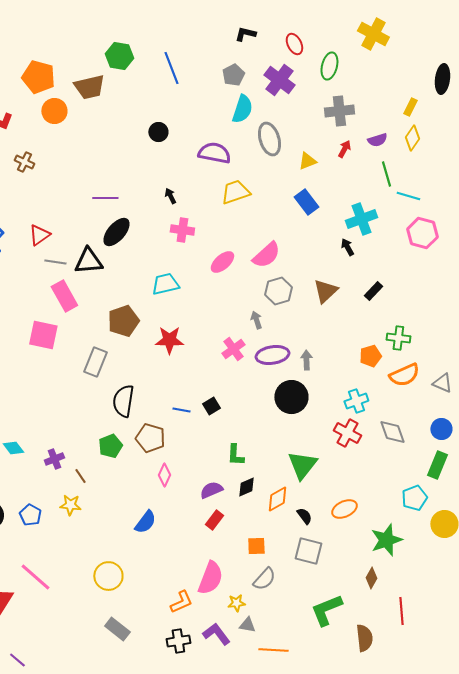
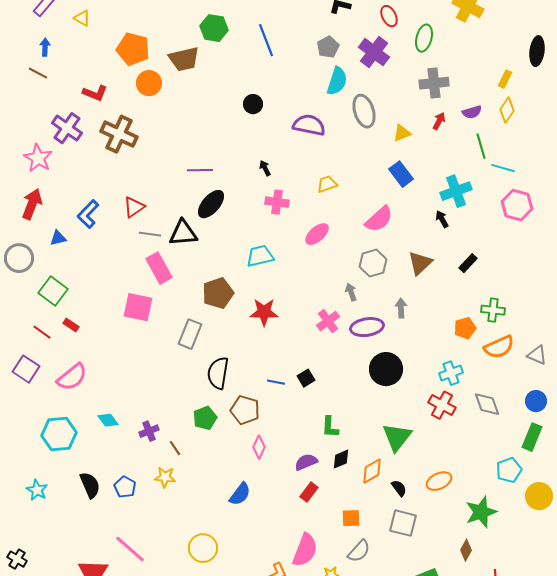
brown cross: (24, 162) -> (119, 134), size x1.8
yellow trapezoid: (235, 192) -> (327, 184), moved, size x0.7
pink semicircle: (266, 255) -> (379, 219), moved
gray arrow: (306, 360) -> (401, 308), moved

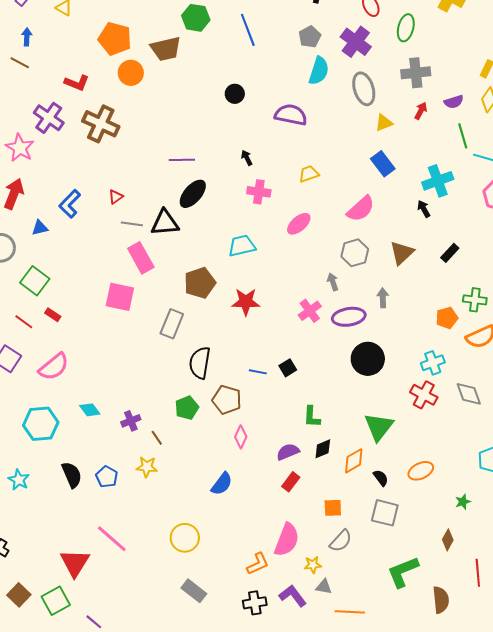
gray ellipse: (364, 111) -> (364, 89), moved
red triangle: (134, 207) -> (116, 197), size x0.7
green star: (481, 512) -> (463, 502), size x0.5

